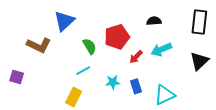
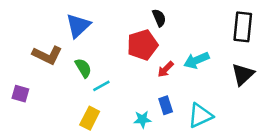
black semicircle: (154, 21) -> (159, 18), moved, turned 72
green semicircle: (90, 46) -> (83, 68), moved
cyan star: (113, 82) -> (142, 119), moved

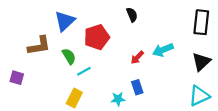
red pentagon: (142, 45) -> (97, 37), moved
brown L-shape: (47, 55) -> (39, 46), turned -35
cyan triangle: (200, 116) -> (199, 96), moved

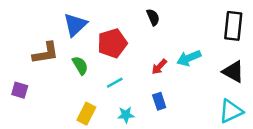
black triangle: (201, 62) -> (233, 72), turned -48
cyan line: (84, 71) -> (115, 83), moved
cyan star: (118, 99) -> (126, 115), moved

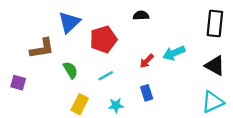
black semicircle: (153, 17) -> (141, 15), turned -70
green semicircle: (80, 65) -> (70, 70), moved

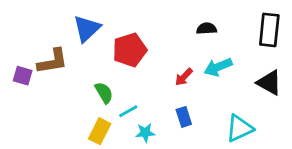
black semicircle: (141, 15) -> (207, 29), moved
green semicircle: (70, 70) -> (104, 93), moved
cyan line: (106, 76) -> (128, 111), moved
purple square: (18, 83) -> (23, 76), moved
cyan triangle: (213, 102) -> (239, 128), moved

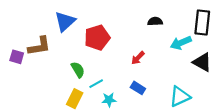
cyan arrow: (218, 67) -> (181, 43), moved
blue rectangle: (184, 117) -> (138, 88), turned -40

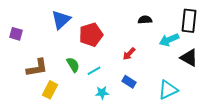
brown L-shape: (39, 46) -> (37, 68), moved
purple square: (17, 57) -> (16, 34), moved
cyan line: (96, 84) -> (94, 71), moved
yellow rectangle: (75, 99) -> (50, 90), moved

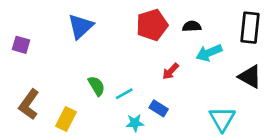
red pentagon: (91, 35) -> (152, 25), moved
cyan arrow: (169, 40) -> (209, 53), moved
brown L-shape: (37, 68) -> (29, 104), moved, turned 135
blue rectangle: (129, 82) -> (159, 108), moved
cyan triangle: (168, 90) -> (222, 119), turned -35

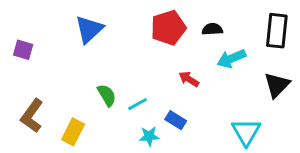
red arrow: (171, 71) -> (189, 79), turned 78
black triangle: (250, 77) -> (277, 85), turned 45

